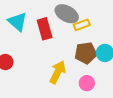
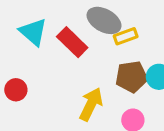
red rectangle: (45, 29) -> (72, 42), turned -30

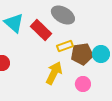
yellow rectangle: (126, 36) -> (65, 46), moved

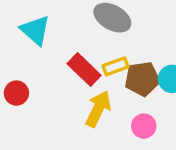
red rectangle: (41, 30) -> (84, 69), moved

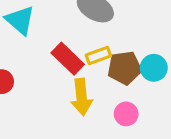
yellow arrow: (98, 109) -> (82, 97), turned 148

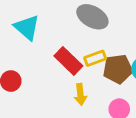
yellow arrow: (82, 97) -> (80, 94), size x0.7

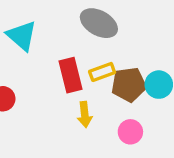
red rectangle: (68, 61) -> (71, 75), turned 32

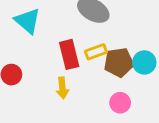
yellow arrow: (85, 115) -> (62, 88), moved

